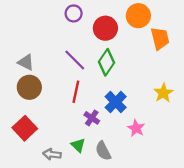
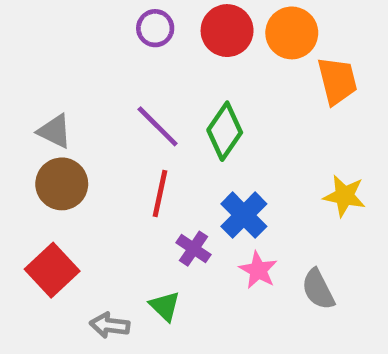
red circle: (105, 28) -> (227, 31), moved
yellow star: (163, 93) -> (344, 196), turned -30
pink star: (136, 128) -> (258, 270), moved
gray semicircle: (103, 151) -> (318, 289), moved

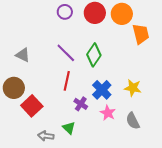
brown circle: (62, 184) -> (14, 88), moved
yellow star: (344, 196) -> (133, 88), moved
red square: (52, 270) -> (32, 106), moved

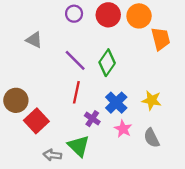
gray triangle: (23, 55) -> (34, 40), moved
green triangle: (69, 128) -> (79, 146), size x1.5

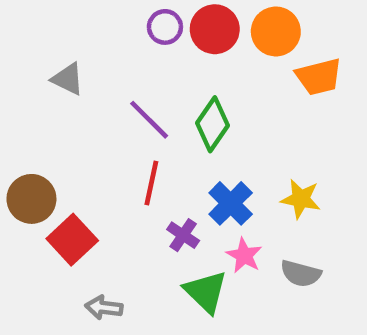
purple circle: (74, 14) -> (165, 27), moved
orange trapezoid: (161, 39) -> (319, 77), turned 90
gray semicircle: (152, 138) -> (301, 274), turned -48
green triangle: (79, 146) -> (206, 292), moved

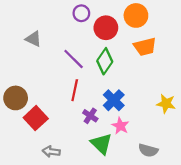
red circle: (215, 29) -> (106, 28), moved
orange trapezoid: (319, 77) -> (145, 47), moved
yellow star: (301, 199) -> (166, 104), moved
gray semicircle: (301, 274) -> (148, 150), moved

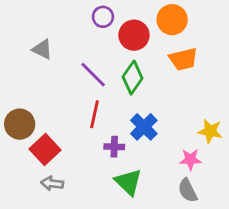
purple cross: (90, 116) -> (114, 147), turned -32
pink star: (120, 126) -> (190, 159), moved, turned -30
gray semicircle: (148, 150) -> (188, 190), turned 48
gray arrow: (51, 151) -> (52, 183), moved

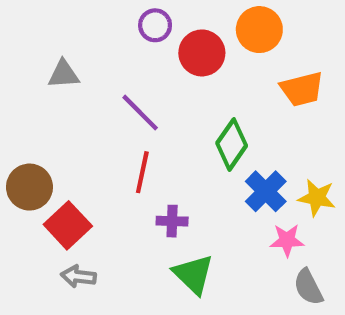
gray triangle: (42, 49) -> (64, 74), turned -30
orange trapezoid: (183, 59) -> (302, 89), moved
green diamond: (133, 78) -> (232, 144), moved
blue cross: (144, 127) -> (266, 191), moved
gray semicircle: (188, 190) -> (308, 287), moved

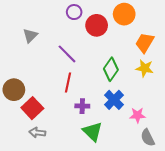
gray triangle: (64, 74) -> (30, 36), turned -42
orange trapezoid: (302, 89) -> (145, 43), turned 135
blue cross: (266, 191) -> (114, 100), moved
yellow star: (317, 198) -> (145, 68), moved

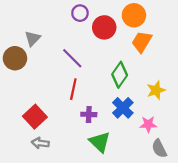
orange trapezoid: (145, 43) -> (142, 42), moved
yellow star: (145, 68) -> (156, 90), moved, turned -30
brown circle: (14, 90) -> (15, 58), moved

